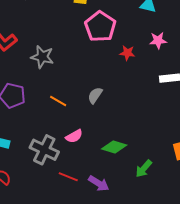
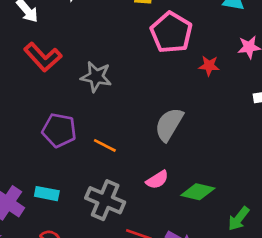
gray semicircle: (95, 95) -> (169, 124), size x1.5
orange line: (58, 101) -> (105, 145), moved
pink semicircle: (74, 136) -> (157, 180), moved

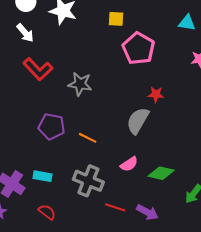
red star: (209, 66) -> (156, 94), moved

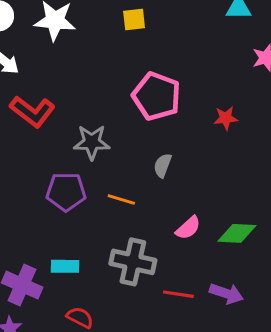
pink pentagon: (138, 48) -> (157, 96), moved
gray star: (80, 84) -> (92, 142), moved
red star: (156, 94) -> (226, 118), moved
gray semicircle: (138, 121) -> (163, 165), moved, size x0.6

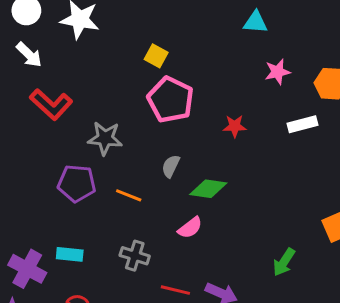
yellow square: (134, 20) -> (156, 56), moved, turned 30
green diamond: (237, 233) -> (208, 189), moved
gray cross: (133, 262) -> (135, 256), size x0.7

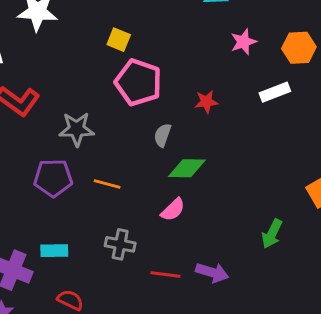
gray semicircle: (171, 166) -> (162, 135), moved

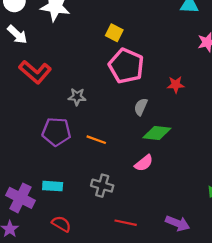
gray star: (77, 129) -> (77, 97), size x0.7
purple arrow: (212, 272) -> (178, 223), moved
red line: (165, 274) -> (126, 223), moved

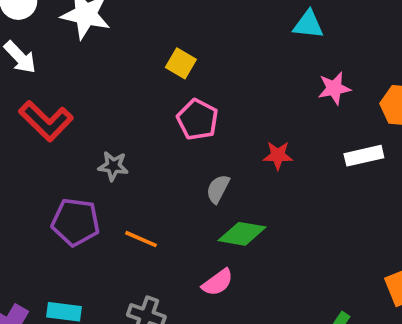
pink pentagon: (126, 66) -> (198, 120), size x0.7

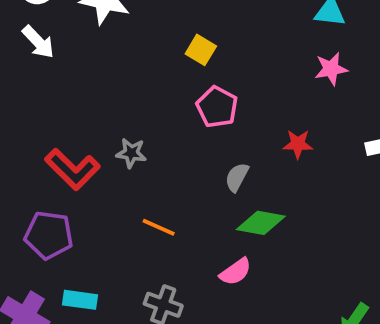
pink star: (334, 88) -> (331, 69), moved
red L-shape: (46, 121) -> (72, 169), moved
purple pentagon: (76, 222) -> (49, 235), moved

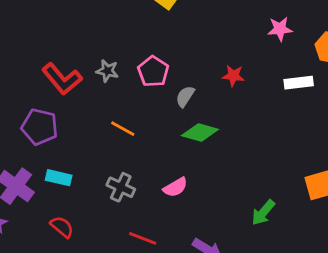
pink star: (331, 69) -> (280, 29), moved
pink pentagon: (217, 107) -> (153, 71), moved
pink semicircle: (236, 272) -> (175, 187), moved

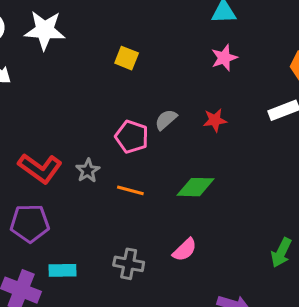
pink star: (280, 29) -> (224, 58), moved
gray star: (107, 71) -> (88, 171), moved, turned -30
gray semicircle: (185, 96) -> (166, 120), moved, turned 30
orange line: (123, 129) -> (130, 190), moved

